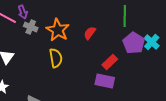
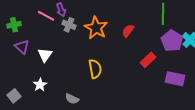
yellow semicircle: (56, 58) -> (95, 69), moved
purple rectangle: (105, 81) -> (175, 79), moved

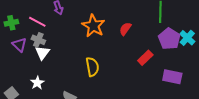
pink line: (46, 16) -> (37, 22), moved
gray cross: (69, 25) -> (38, 40), moved

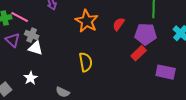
pink line: (37, 22) -> (20, 17), moved
purple pentagon: (169, 39) -> (146, 34), moved, turned -30
white triangle: (42, 53) -> (36, 48), turned -49

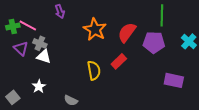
red semicircle: (119, 24) -> (127, 32), size x1.5
red rectangle: (139, 53) -> (119, 61), moved

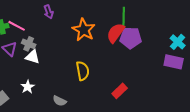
green line: (162, 15) -> (124, 18), moved
purple pentagon: (154, 42) -> (131, 38), moved
red rectangle: (119, 61) -> (120, 91), moved
purple rectangle: (174, 80) -> (174, 62), moved

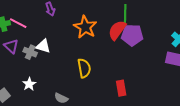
gray cross: (29, 44) -> (30, 52), moved
white triangle: (33, 57) -> (43, 46), moved
red rectangle: (120, 91) -> (121, 88), turned -56

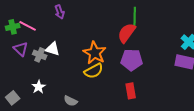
orange star: (85, 27) -> (95, 53), moved
purple pentagon: (132, 35) -> (132, 60), moved
yellow semicircle: (84, 68) -> (94, 71), turned 72

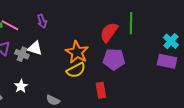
purple arrow: (60, 12) -> (42, 21), moved
green line: (135, 18) -> (131, 23), moved
red rectangle: (131, 91) -> (101, 90), moved

